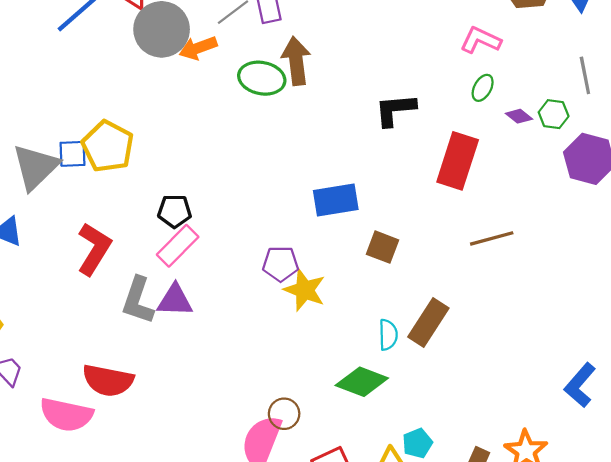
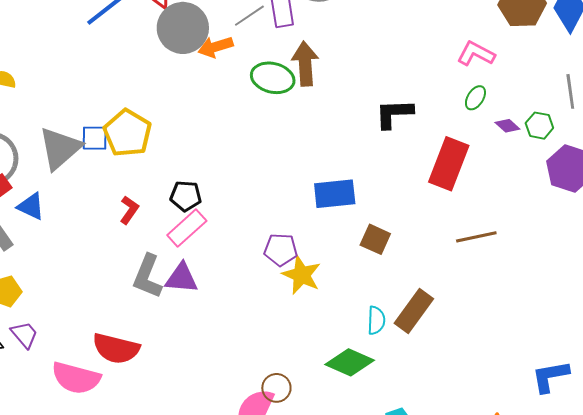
red L-shape: (94, 249) -> (129, 210), moved, size x0.6
blue L-shape: (580, 385) -> (550, 376), turned 36

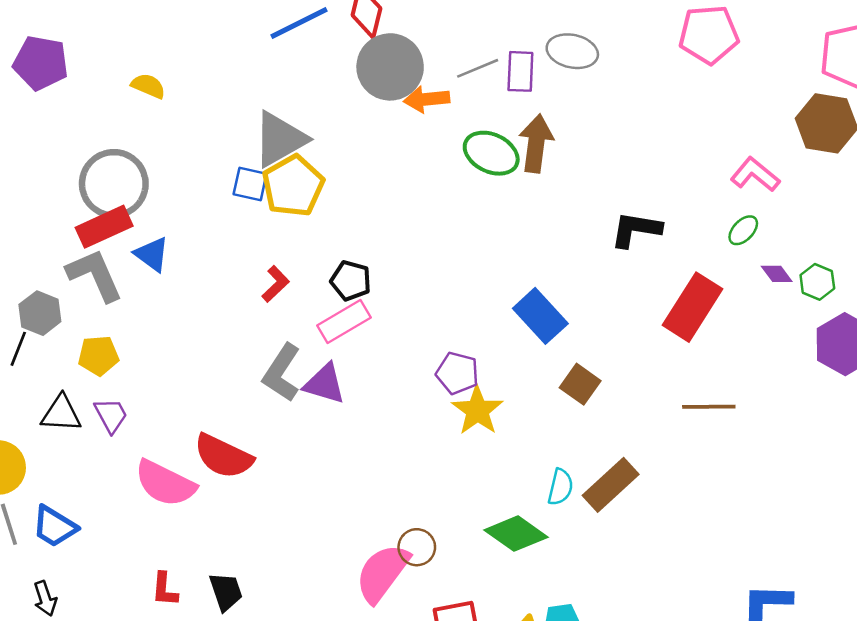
gray triangle: (60, 148) -> (280, 139), moved
blue rectangle: (335, 194) -> (540, 316), turned 42

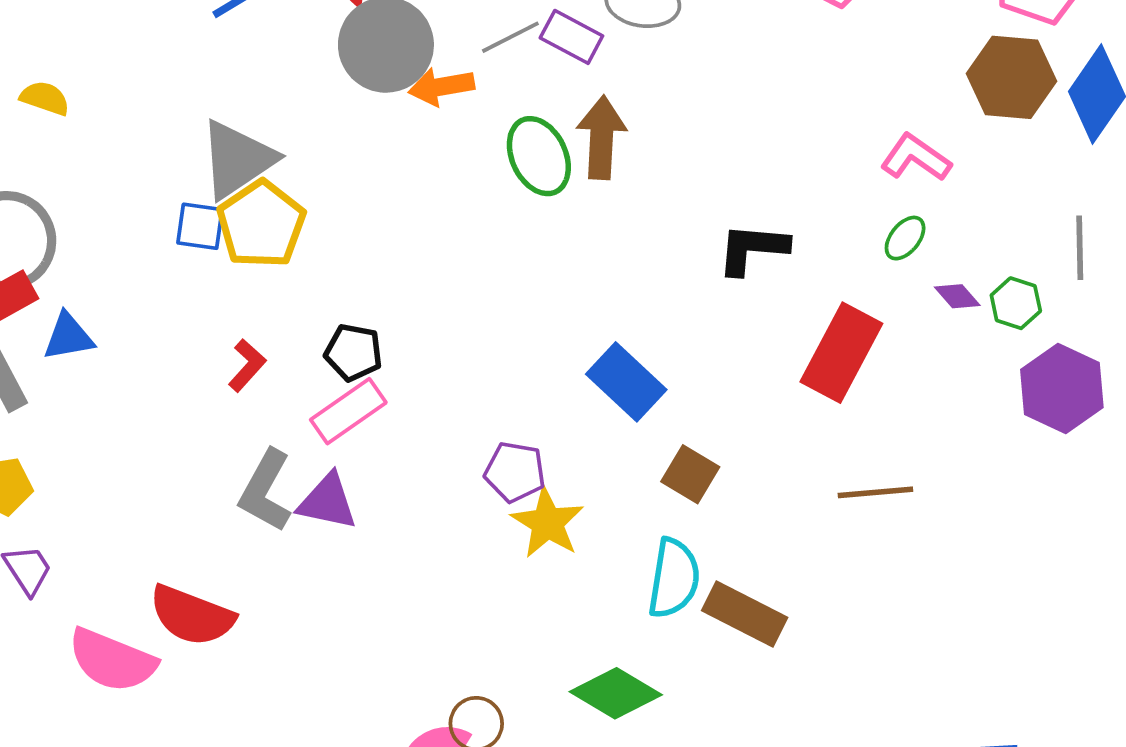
purple rectangle: (520, 71) -> (571, 37), turned -60
green ellipse: (491, 153) -> (539, 156), turned 44
blue triangle: (152, 254) -> (68, 337), turned -42
brown rectangle: (611, 485) -> (745, 614), turned 74
cyan semicircle: (560, 487) -> (674, 578), moved, size x1.5

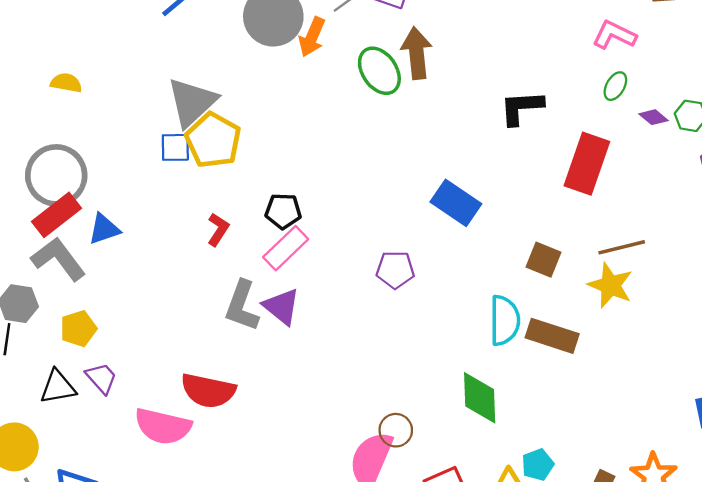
orange arrow: (441, 87) -> (312, 37), turned -48
brown square: (690, 474) -> (543, 260), moved
purple triangle: (327, 502) -> (281, 307), turned 36
yellow star: (547, 523) -> (610, 285), moved
green diamond: (616, 693) -> (480, 398), turned 66

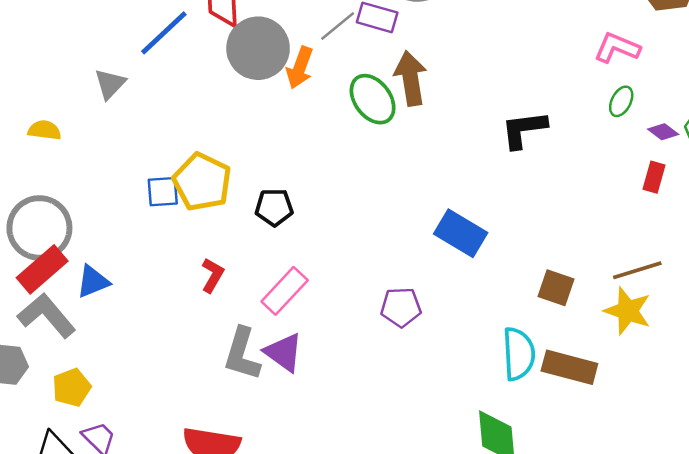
gray triangle: (192, 102) -> (110, 84), moved, size x0.6
red rectangle: (587, 164) -> (654, 177), moved, size x0.5
black pentagon: (283, 211) -> (274, 207), moved

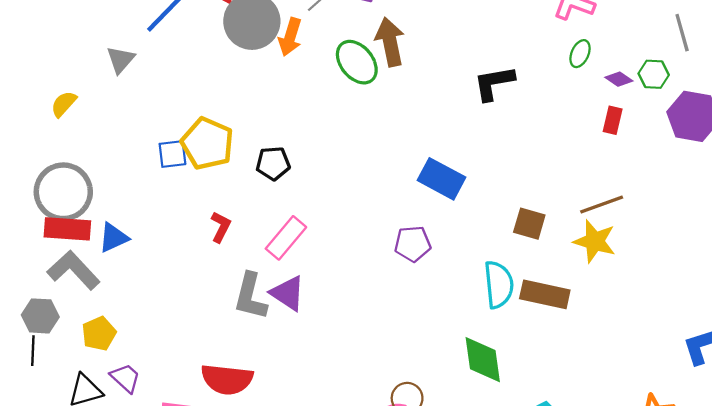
yellow semicircle: (44, 130) -> (64, 104), turned -52
red rectangle: (42, 269) -> (67, 229), turned 48
purple pentagon: (401, 307) -> (413, 244), moved

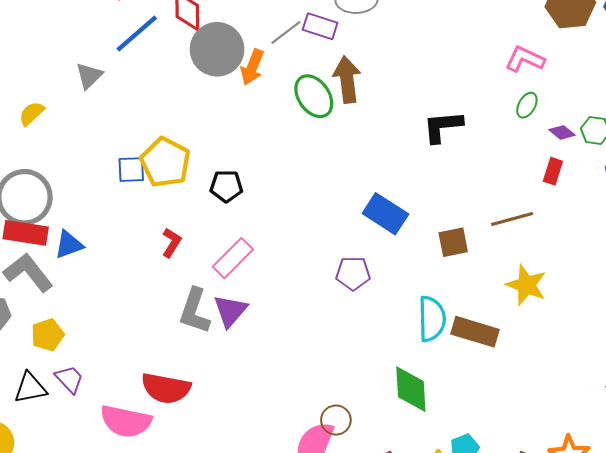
brown line: (602, 204) -> (512, 219), moved
brown square: (529, 224) -> (453, 242), moved, turned -32
purple triangle: (288, 293) -> (230, 311), turned 33

